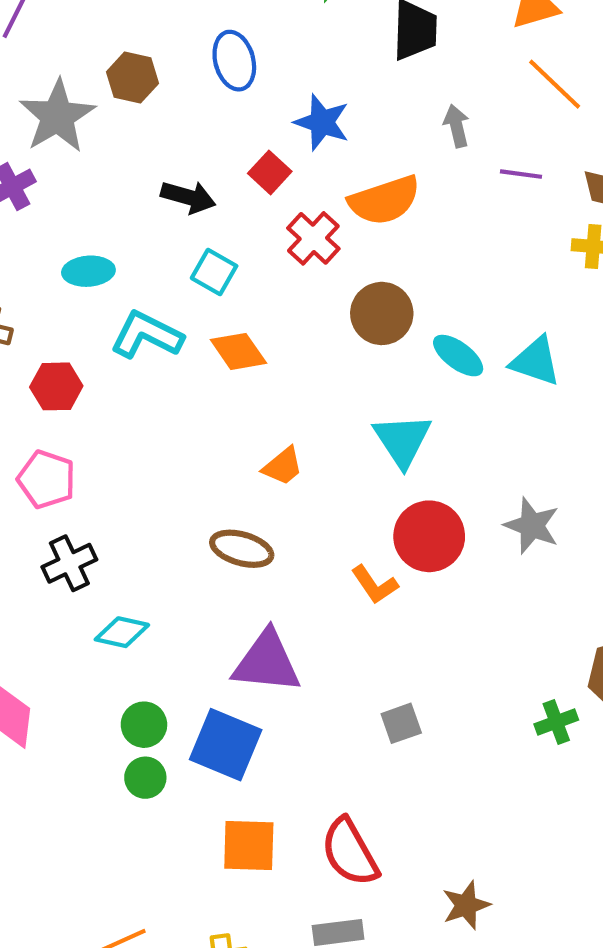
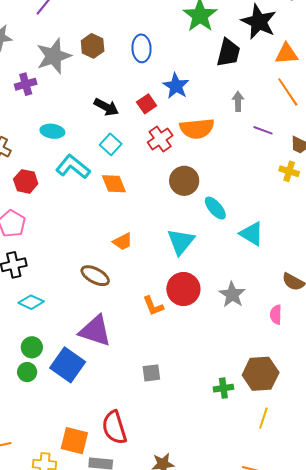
cyan triangle: (536, 361) -> (252, 234), moved
orange square: (249, 846) -> (74, 441), moved

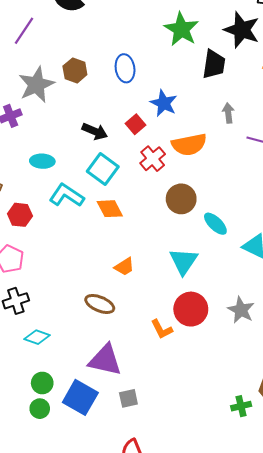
cyan square: (111, 144) -> (103, 169), size x1.4
gray square: (151, 373) -> (128, 398), moved

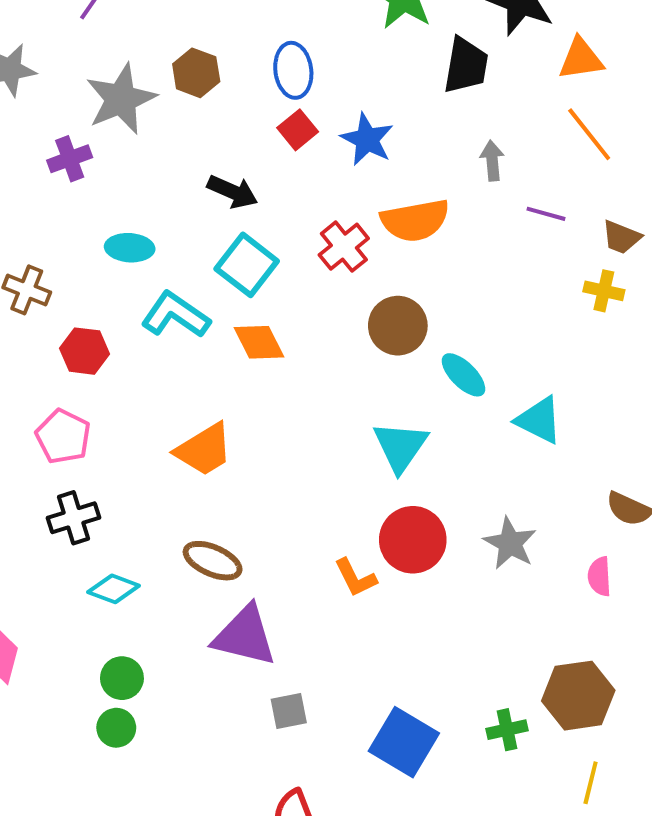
red square: (135, 124) -> (298, 130), moved
orange trapezoid: (124, 267) -> (204, 450), moved, size x1.5
brown ellipse: (100, 304) -> (213, 561), moved
blue square: (80, 397) -> (404, 742), moved

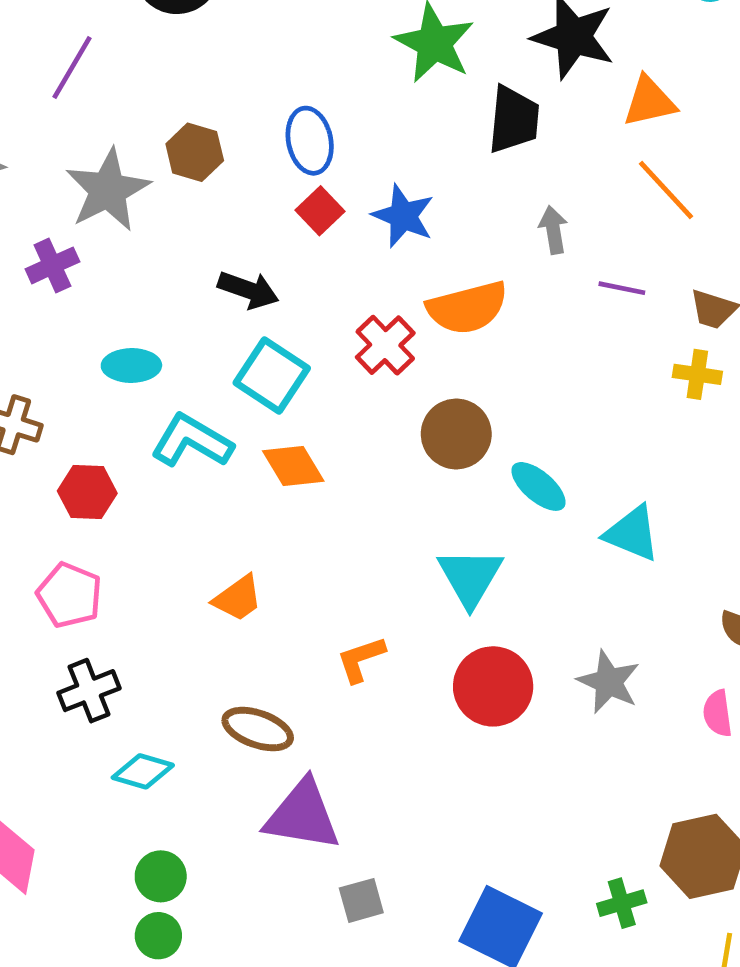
orange trapezoid: (204, 450) -> (238, 598), size x0.7
orange L-shape: (355, 578) -> (361, 659), moved, turned 102

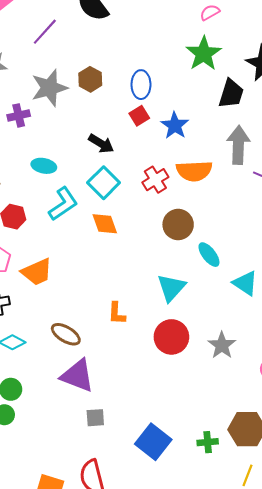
gray arrow: (553, 230) -> (238, 145), size x1.8
cyan L-shape: (192, 441) -> (63, 204), turned 104
orange trapezoid: (238, 598) -> (37, 272), moved, size x1.4
orange L-shape: (361, 659) -> (117, 313), turned -80

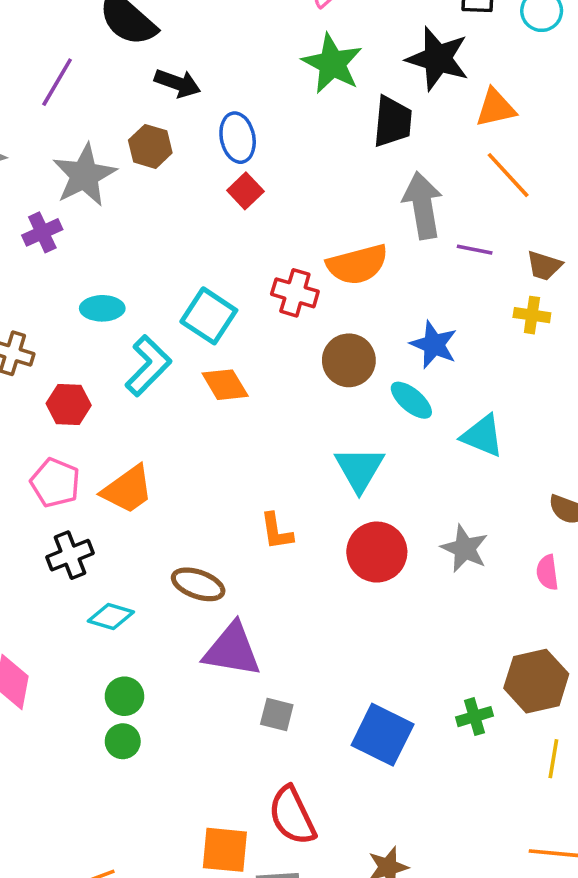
blue star: (175, 125) -> (434, 345), moved
black arrow: (101, 144) -> (178, 83), moved
red cross: (155, 180) -> (295, 293), turned -30
gray square: (95, 418) -> (277, 715), turned 30

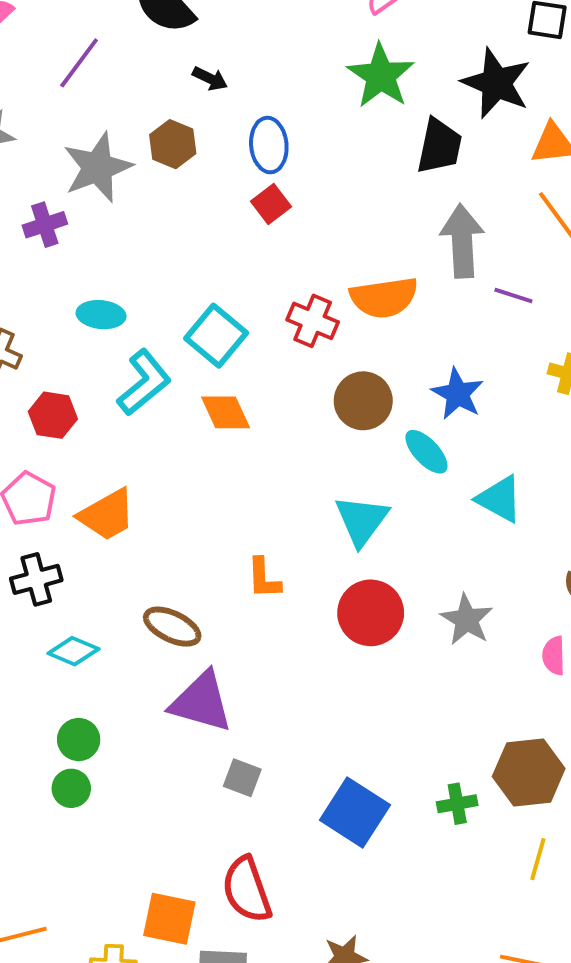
black arrow: (178, 83) -> (210, 79), size x0.7

